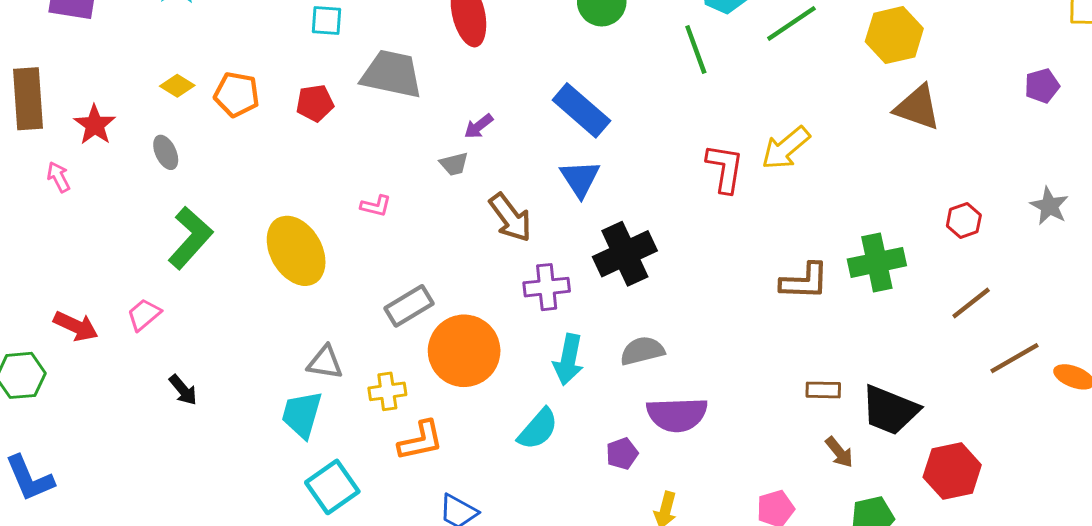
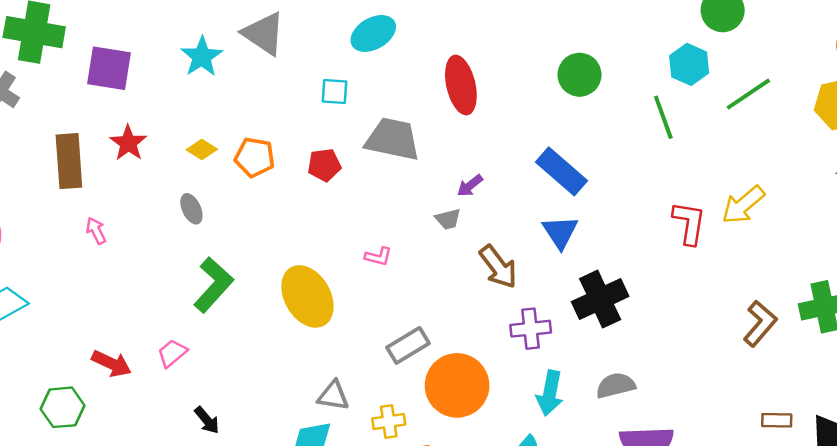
red star: (95, 125) -> (128, 143), moved
brown L-shape: (804, 281) -> (760, 324), turned -51

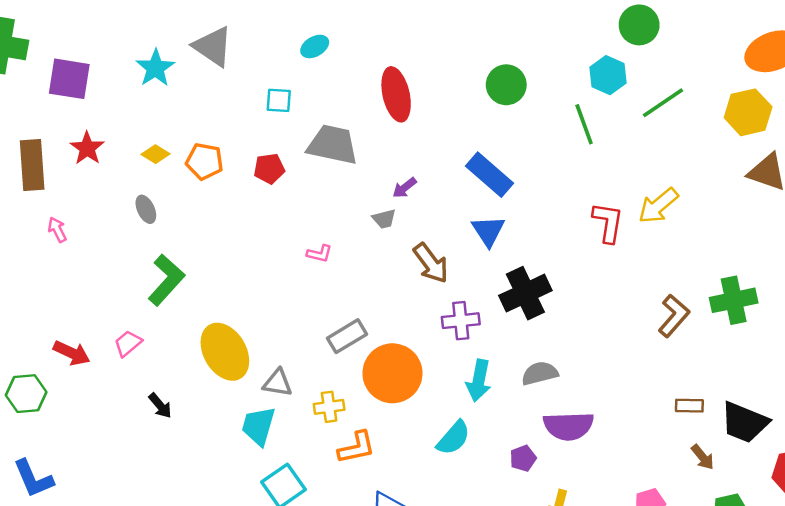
cyan ellipse: (373, 33) -> (315, 46), size x0.7
yellow ellipse: (307, 296) -> (225, 352), moved

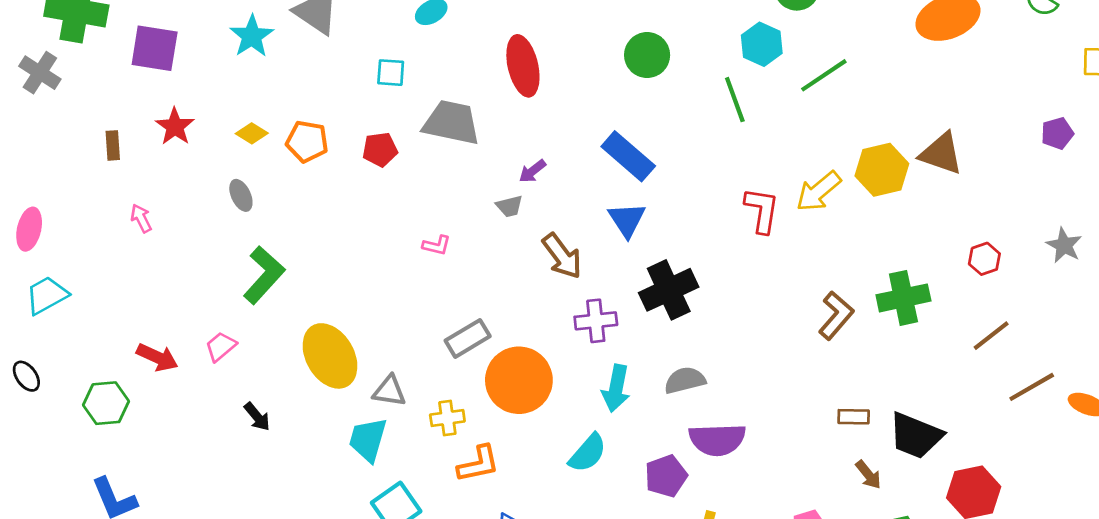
yellow hexagon: (748, 112) -> (882, 170), moved
brown rectangle: (32, 165) -> (113, 145), size x0.5
purple pentagon: (523, 458) -> (666, 476), size x1.4

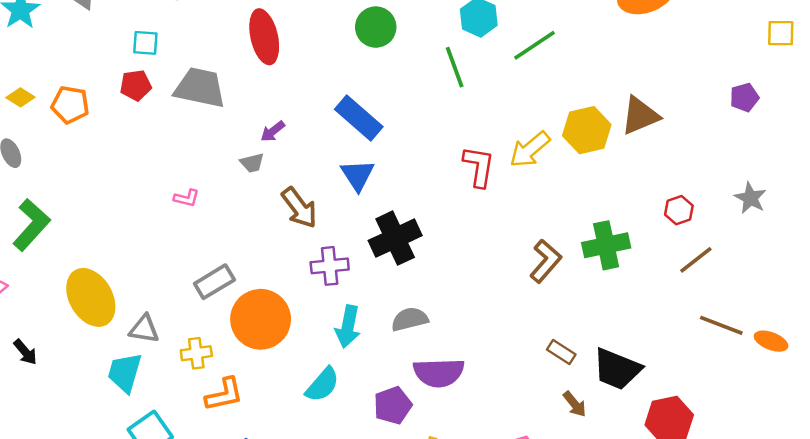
red pentagon: (380, 150) -> (136, 85), moved
brown triangle: (941, 154) -> (640, 116), turned -42
brown line: (991, 336) -> (696, 260), moved
brown line: (1032, 387) -> (721, 325), turned 51
brown rectangle: (854, 417) -> (561, 352), turned 32

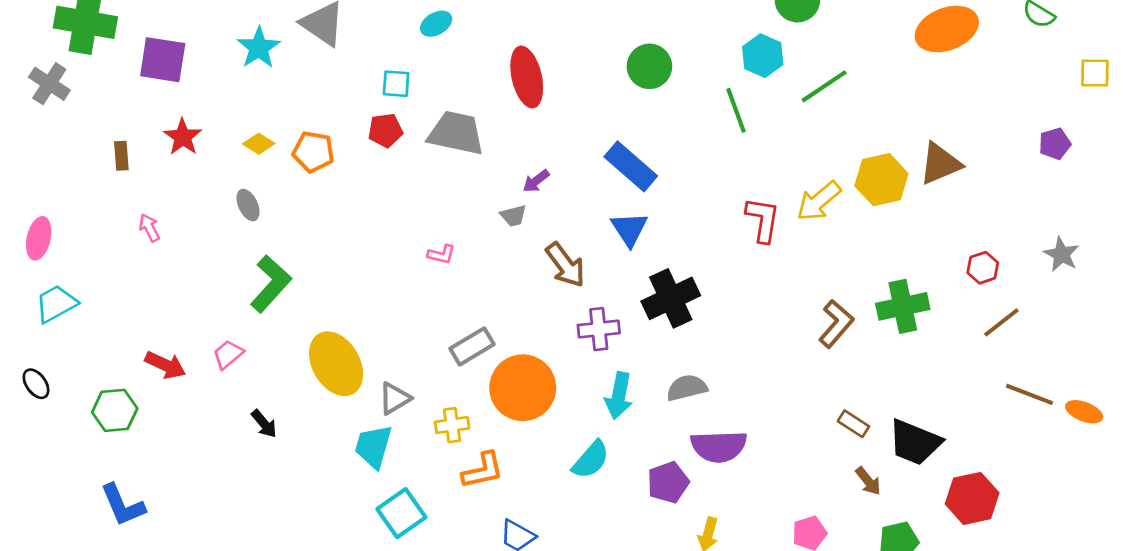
gray triangle: (144, 329) -> (395, 398), turned -40

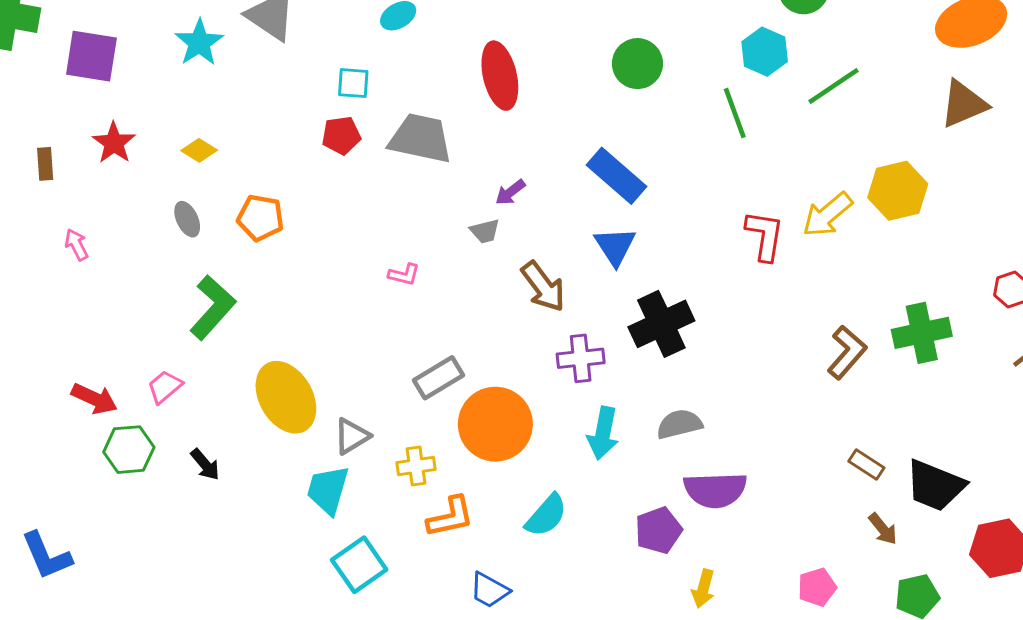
orange pentagon: (313, 152) -> (260, 218), moved
brown triangle: (940, 164) -> (964, 104), moved
green hexagon: (115, 410) -> (129, 450), moved
cyan semicircle: (591, 460) -> (546, 515), moved

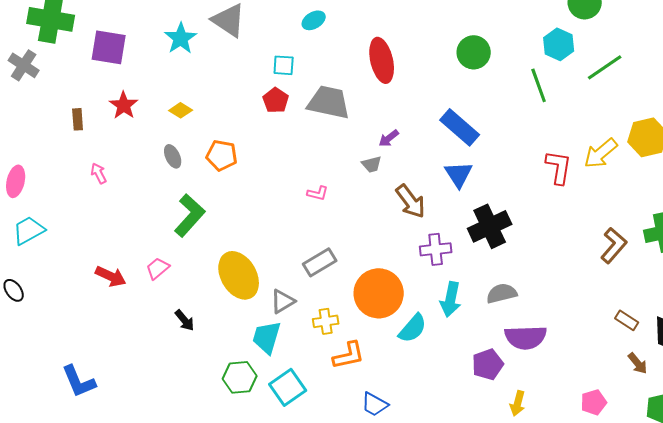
red pentagon: (341, 135) -> (276, 100), turned -30
gray rectangle: (439, 378) -> (320, 262), moved
green hexagon: (129, 450) -> (240, 377), moved
cyan semicircle: (546, 515) -> (413, 328), moved

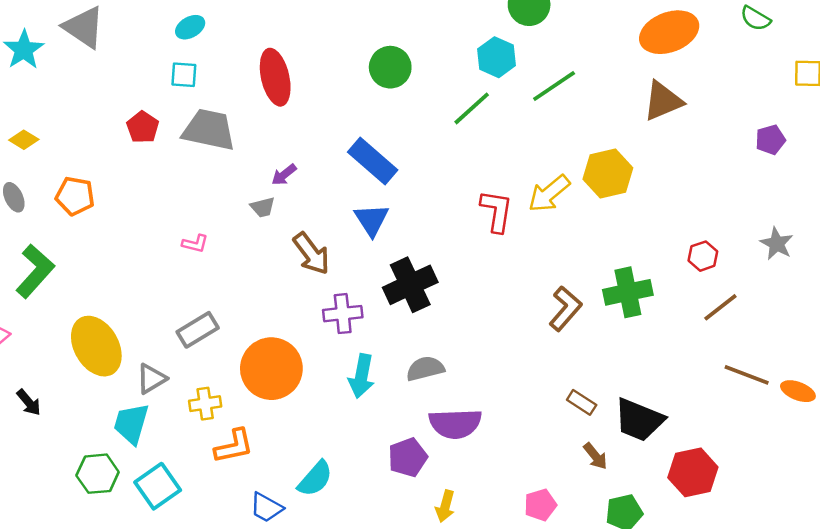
cyan square: (284, 65) -> (184, 75), moved
green line: (539, 85) -> (472, 108), turned 68
cyan semicircle: (413, 328) -> (315, 479), moved

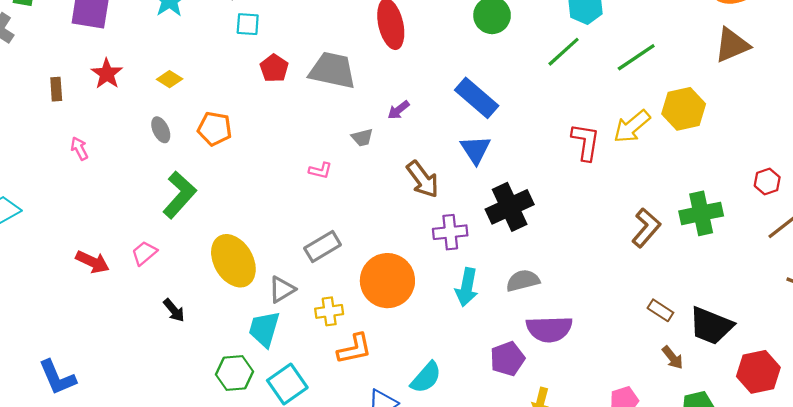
cyan square: (184, 75) -> (248, 24), moved
green line: (554, 86) -> (636, 57), moved
gray trapezoid: (263, 207) -> (362, 137), moved

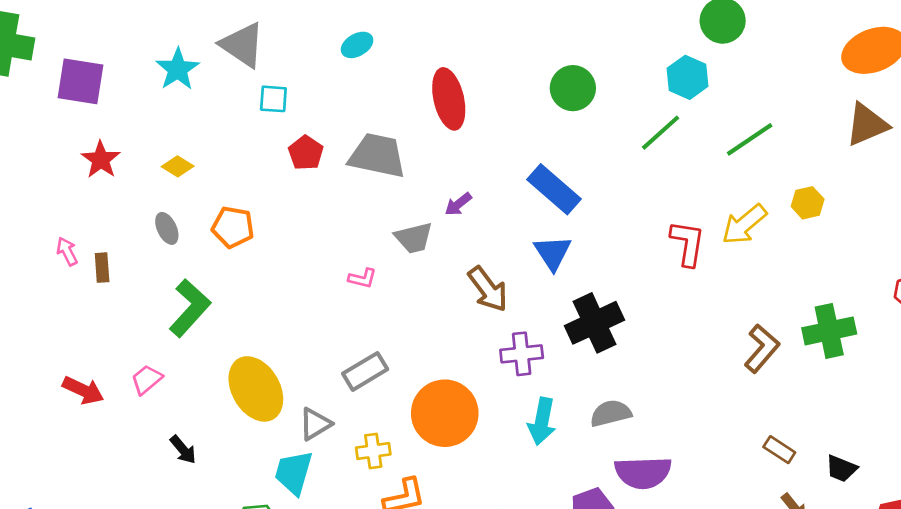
brown rectangle: (56, 89) -> (102, 268), moved
yellow hexagon: (684, 109) -> (808, 203), size x0.6
gray trapezoid: (362, 137) -> (414, 238), size x1.4
black trapezoid: (711, 326) -> (841, 469), size x0.6

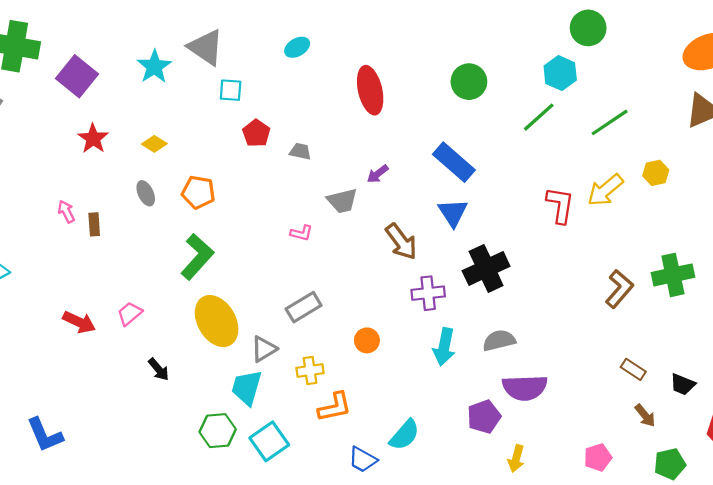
purple square: (80, 81) -> (77, 76), turned 30
gray trapezoid: (377, 156) -> (300, 151), moved, size x0.5
green L-shape: (190, 308) -> (197, 257), moved
orange circle: (445, 413) -> (367, 340), size x0.5

